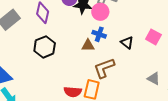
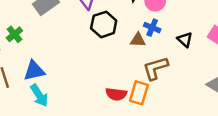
black hexagon: (45, 47) -> (104, 24), moved

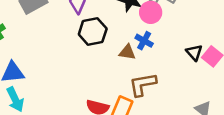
black triangle: (185, 40) -> (194, 52), moved

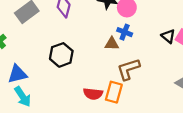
black hexagon: (93, 31) -> (61, 55), moved

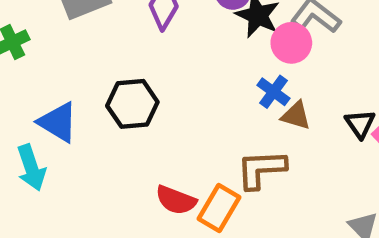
brown triangle: (112, 44) -> (296, 116), moved
blue triangle: (17, 74) -> (58, 122), moved, turned 30

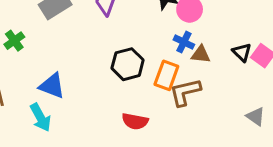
black hexagon: (132, 104) -> (128, 64), moved
orange rectangle: (219, 208) -> (166, 75), moved

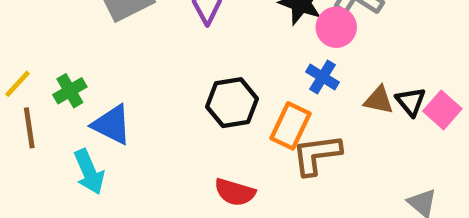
green cross: (14, 41) -> (70, 91), moved
brown triangle: (201, 54) -> (379, 100), moved

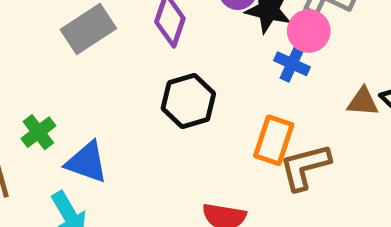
blue cross: (323, 77) -> (292, 64), moved
black hexagon: (232, 103) -> (188, 101), moved

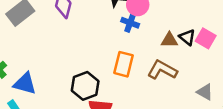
black hexagon: (188, 101) -> (85, 86), moved
brown L-shape: (305, 167) -> (162, 70), moved, turned 48

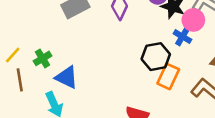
black hexagon: (85, 86) -> (156, 57), moved

